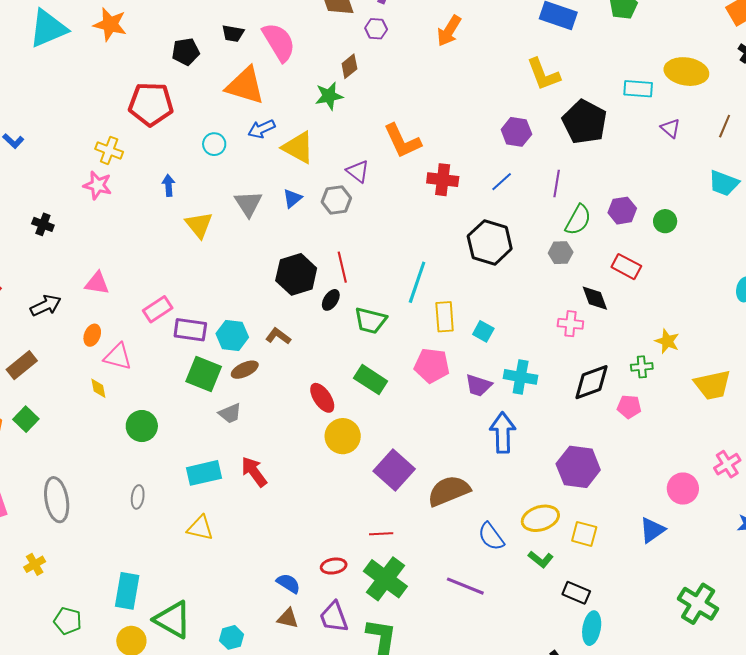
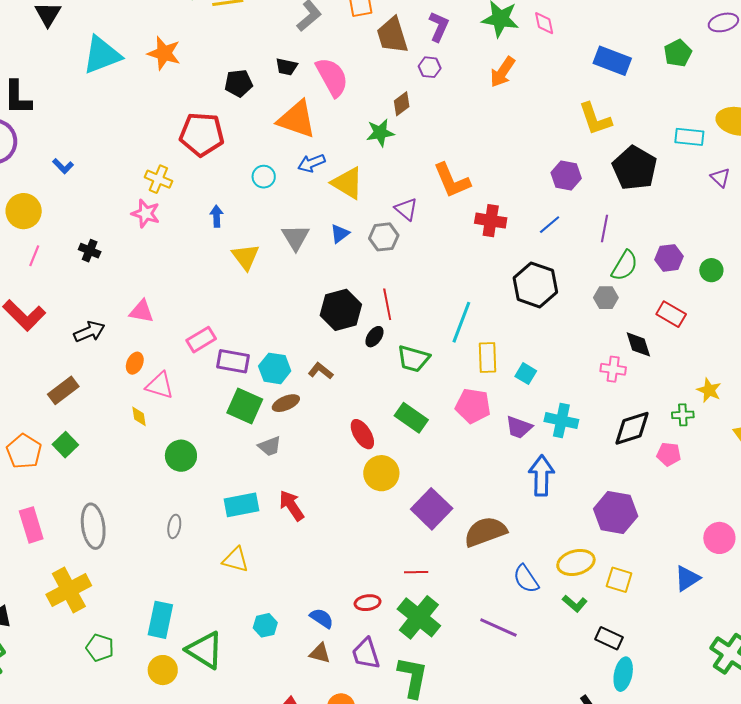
yellow cross: (35, 564) -> (69, 590), size x2.0
cyan hexagon: (231, 637) -> (265, 625), moved

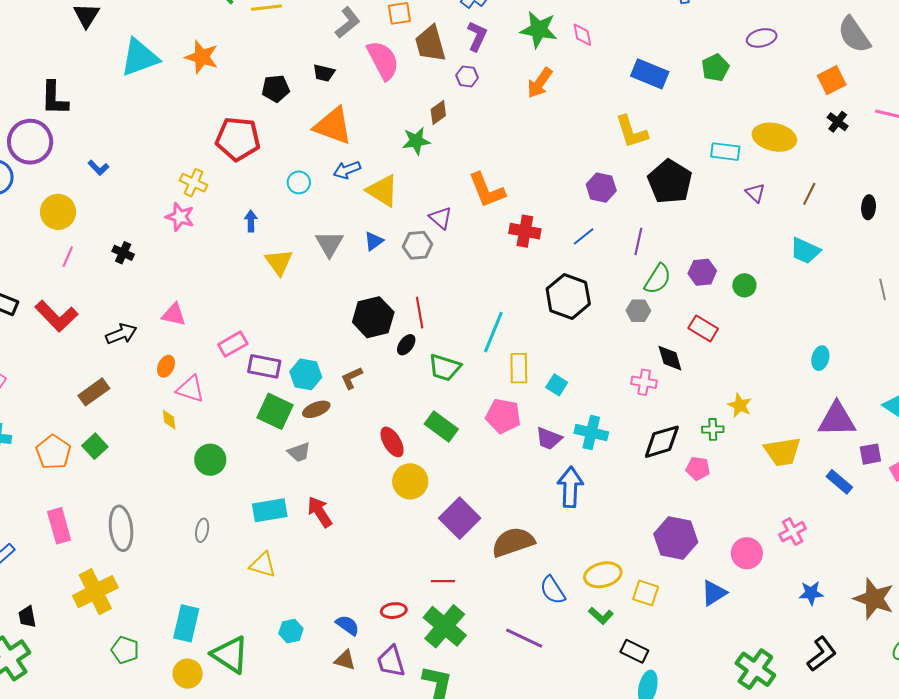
pink semicircle: (332, 77) -> (383, 60), moved
brown L-shape: (321, 371) -> (352, 378), turned -65
purple hexagon: (616, 512) -> (676, 538), moved

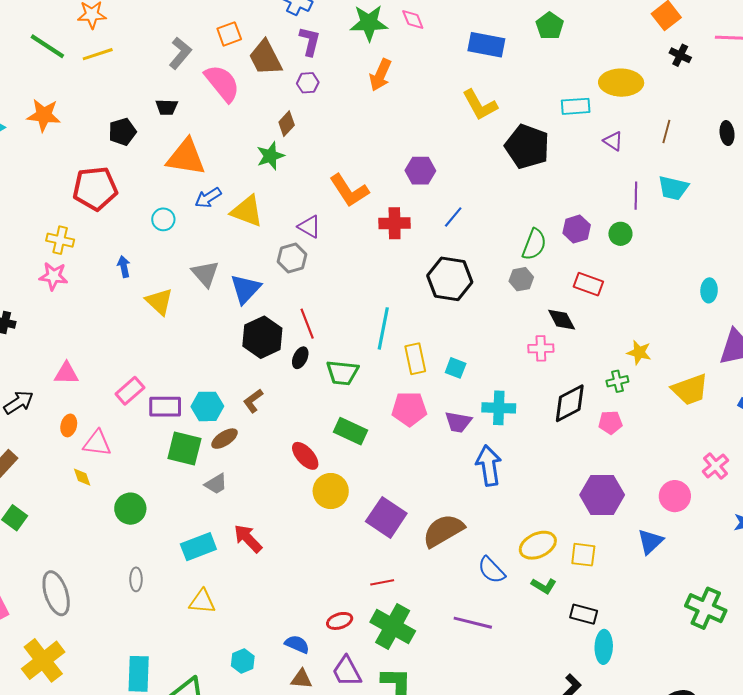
purple hexagon: (601, 188) -> (420, 171), moved
blue triangle: (374, 241) -> (245, 289), moved, size x1.6
purple line: (638, 241) -> (636, 196), moved

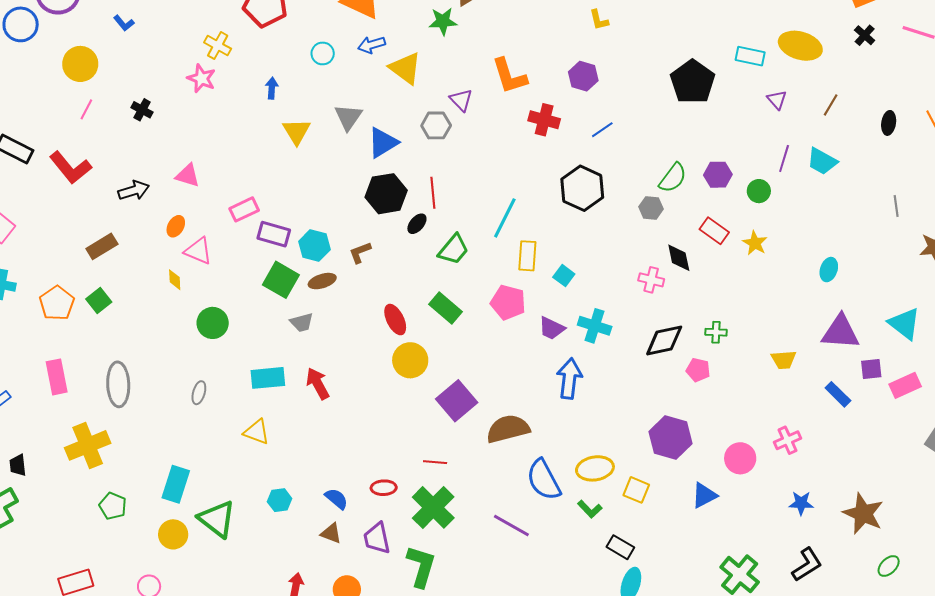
yellow L-shape: (480, 105) -> (599, 20), moved, size x0.6
yellow star: (639, 352) -> (755, 243), moved
green trapezoid: (342, 373) -> (453, 250), turned -72
yellow trapezoid: (690, 389) -> (784, 360), size x0.7
blue semicircle: (492, 570) -> (544, 480), size x1.4

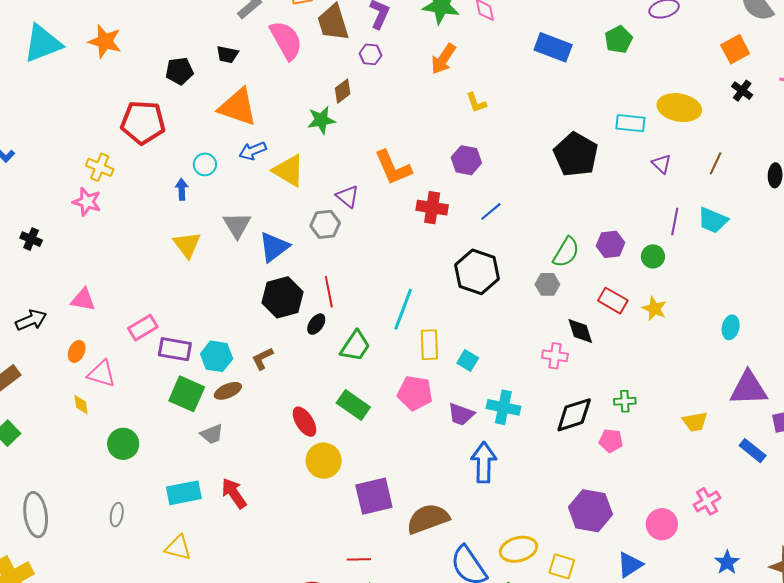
blue arrow: (272, 88) -> (182, 189), moved
purple square: (457, 401) -> (374, 496), turned 33
blue star: (801, 503) -> (727, 562), turned -30

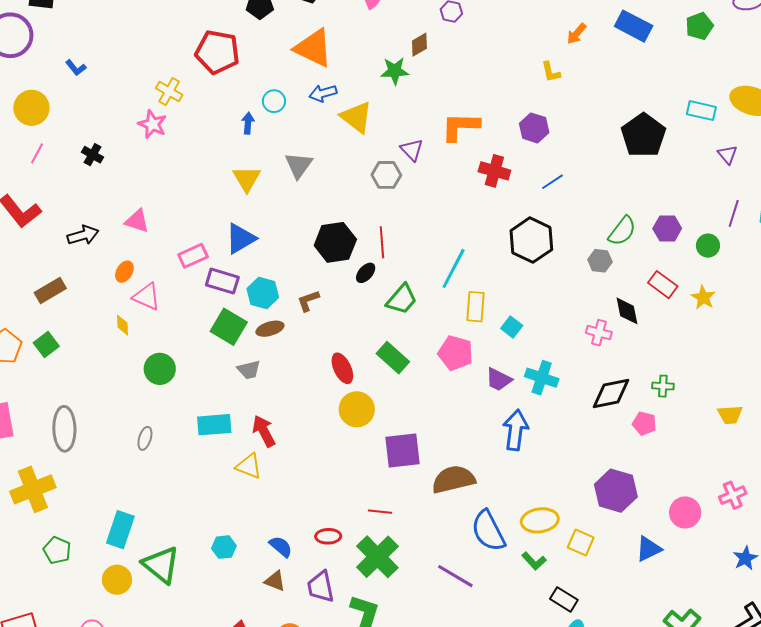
orange arrow: (443, 59) -> (576, 34), moved, size x0.7
orange L-shape: (393, 168) -> (460, 127), turned 108
blue triangle: (274, 247) -> (241, 239), moved
yellow triangle: (178, 548) -> (249, 466), moved

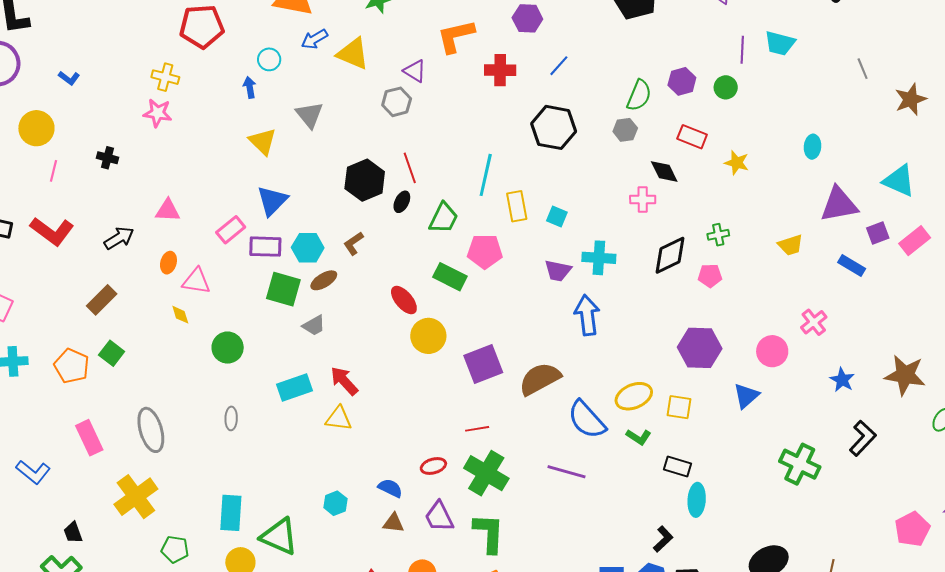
yellow star: (703, 298) -> (737, 163), moved
pink pentagon: (456, 353) -> (485, 251), moved

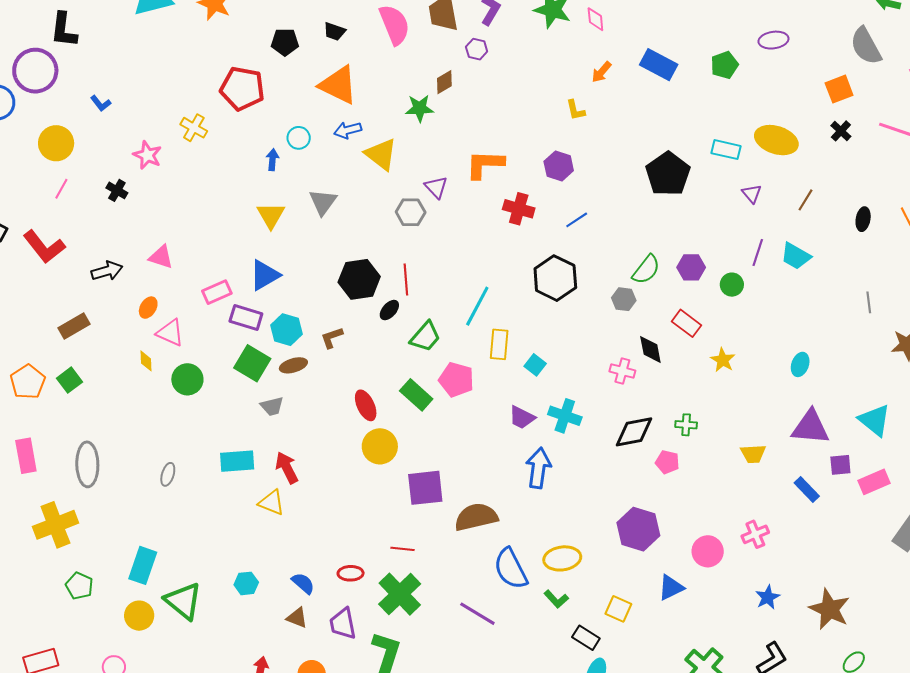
pink star: (158, 113) -> (147, 155), moved
green circle: (228, 348) -> (187, 379), moved
yellow square: (679, 407) -> (618, 609), moved

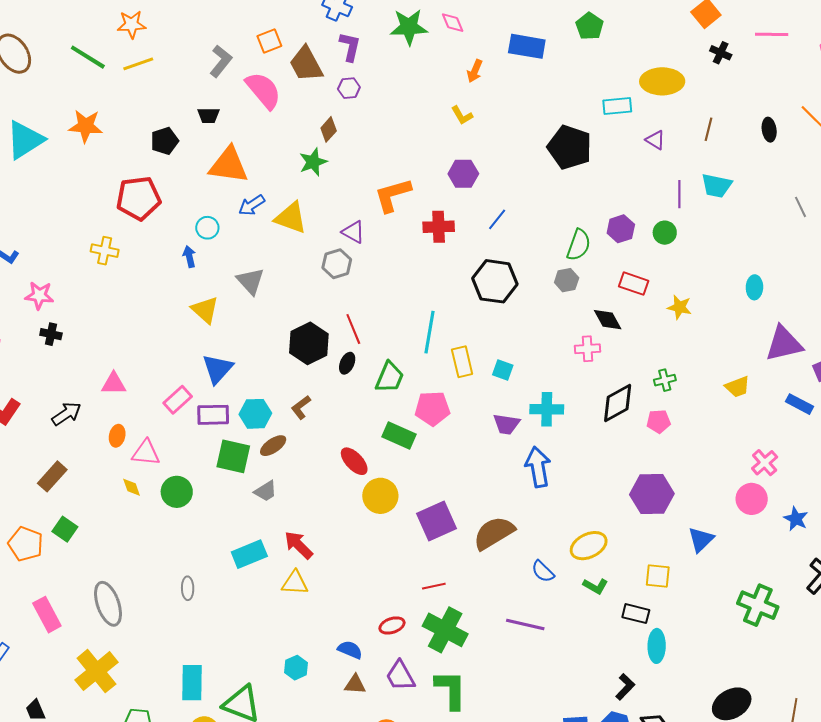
pink star: (147, 155) -> (39, 295), moved
pink circle: (708, 551) -> (752, 499), moved
blue semicircle: (511, 569) -> (543, 571), size x0.6

